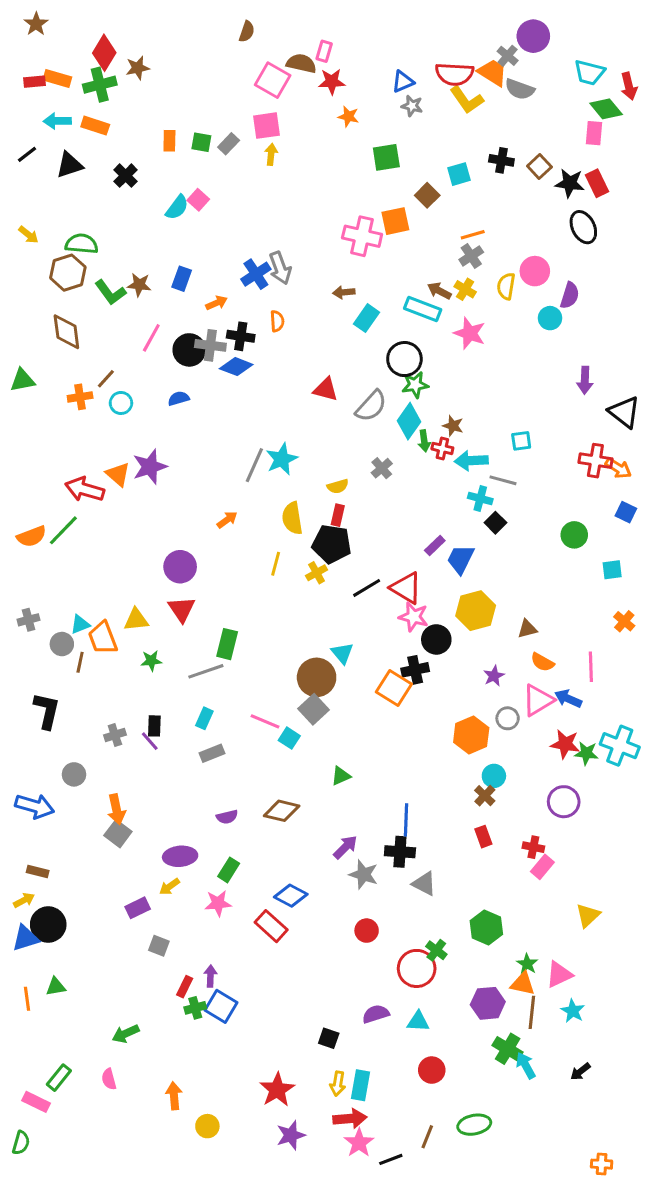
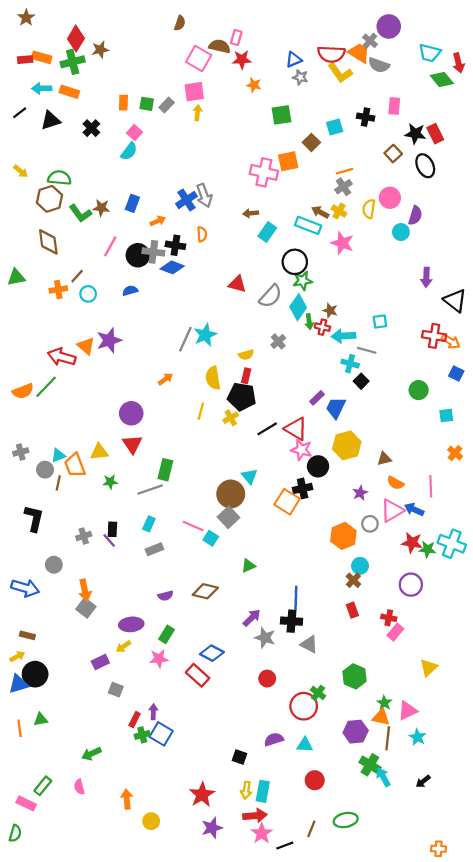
pink rectangle: (594, 133) -> (394, 106), moved
brown square: (539, 166) -> (393, 154), moved
pink square: (198, 200) -> (135, 133), moved

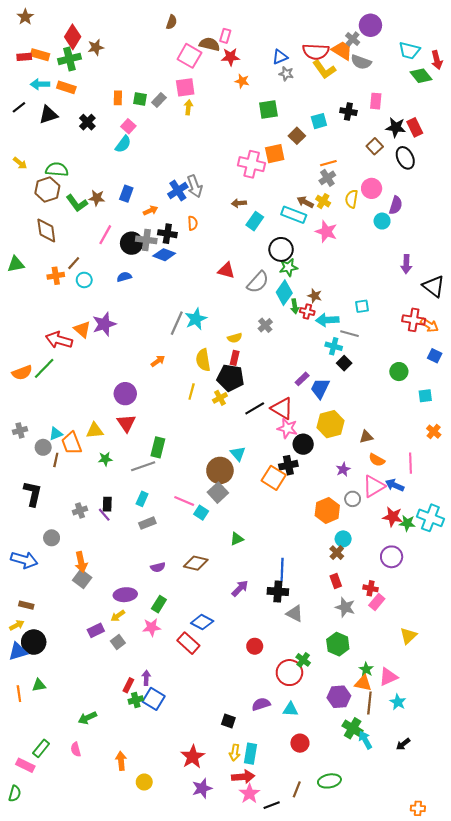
gray star: (265, 638) -> (345, 607), moved
gray square: (116, 690) -> (118, 642), moved, turned 32

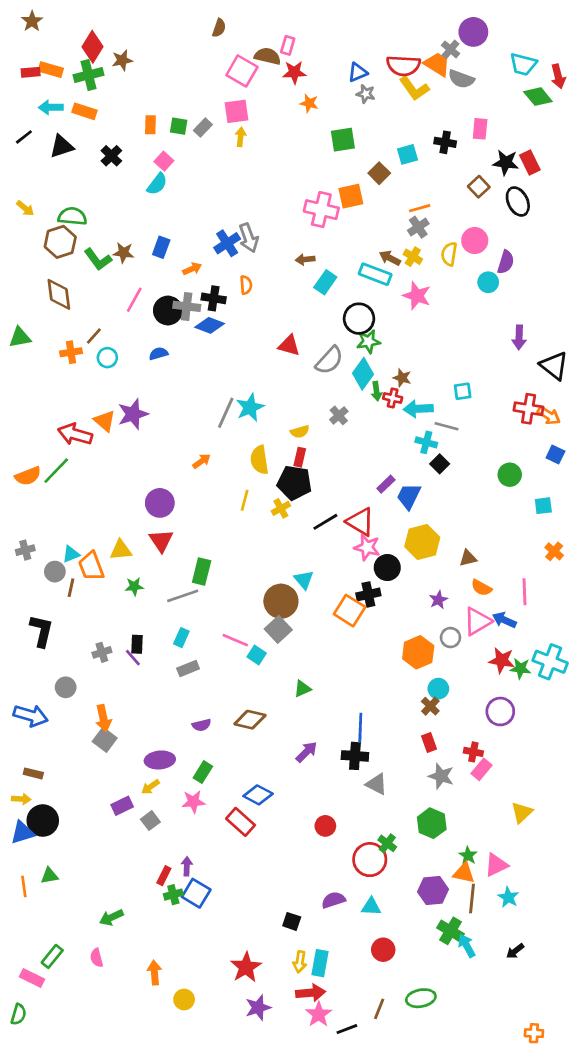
yellow arrow: (17, 625) -> (21, 799), turned 32

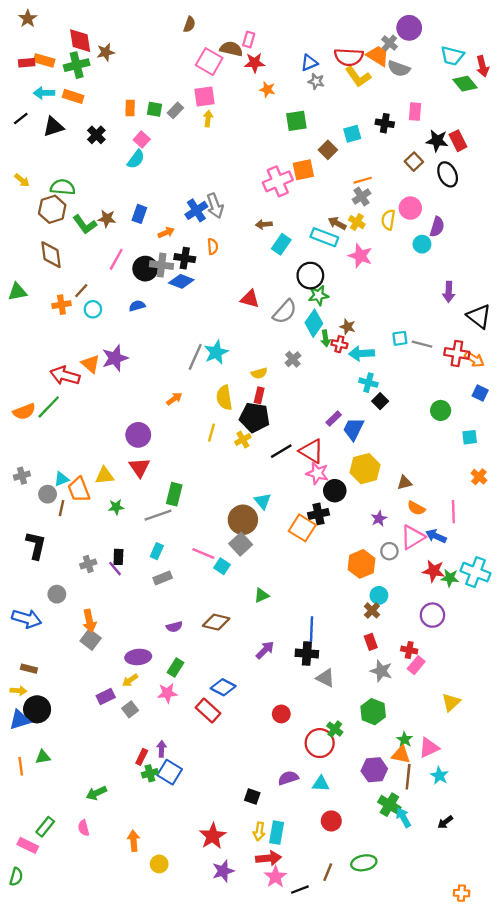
red diamond: (93, 47) -> (80, 41), turned -40
pink cross: (321, 210) -> (278, 181), turned -36
gray line: (446, 426) -> (422, 344), moved

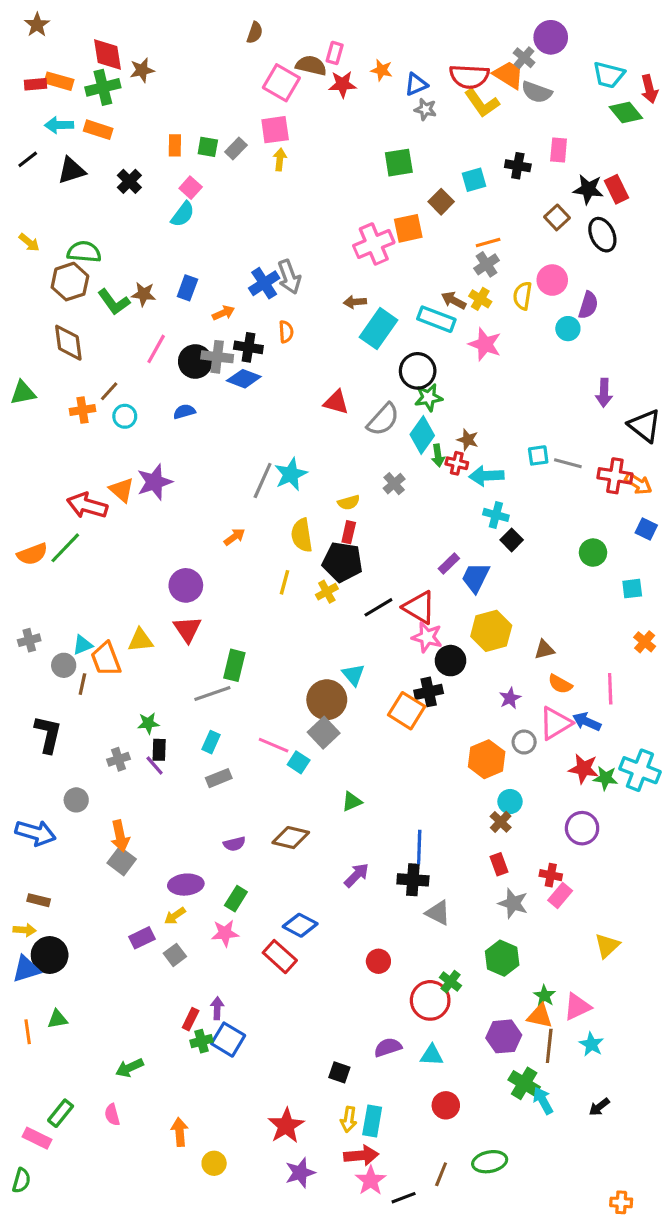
orange star: (267, 89) -> (382, 70), moved
cyan rectangle: (281, 244) -> (378, 329), size x1.4
green star: (116, 507) -> (148, 723), moved

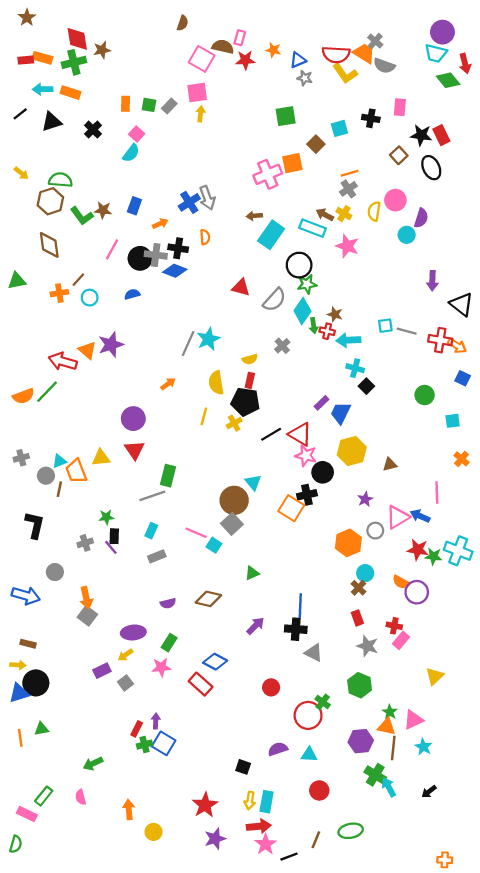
purple circle: (551, 37) -> (442, 32), moved
orange semicircle: (560, 684) -> (401, 582), moved

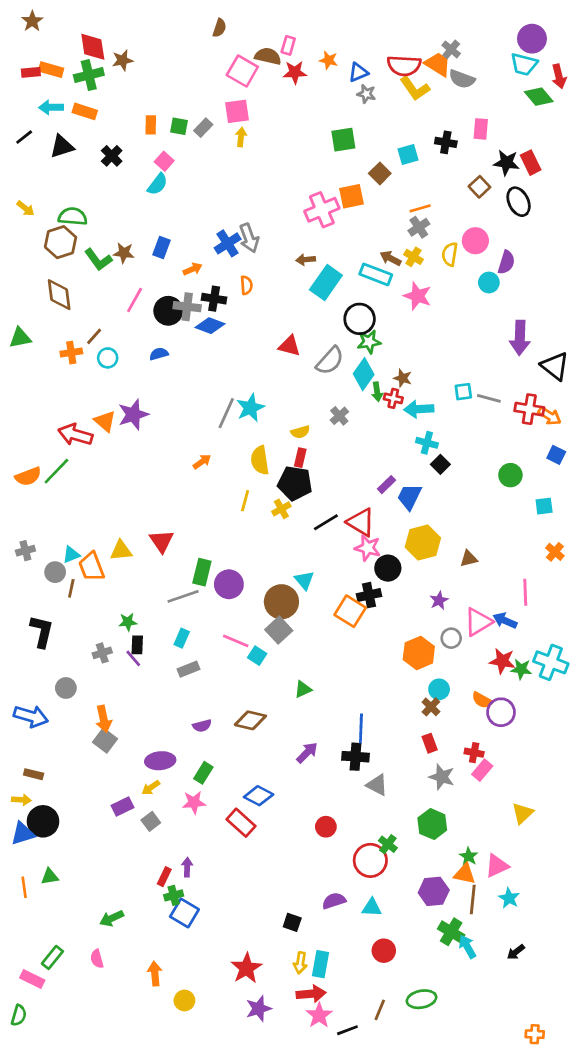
purple arrow: (432, 281) -> (520, 338), size x1.4
purple circle: (133, 419) -> (229, 584), moved
blue square: (164, 743) -> (184, 913), moved

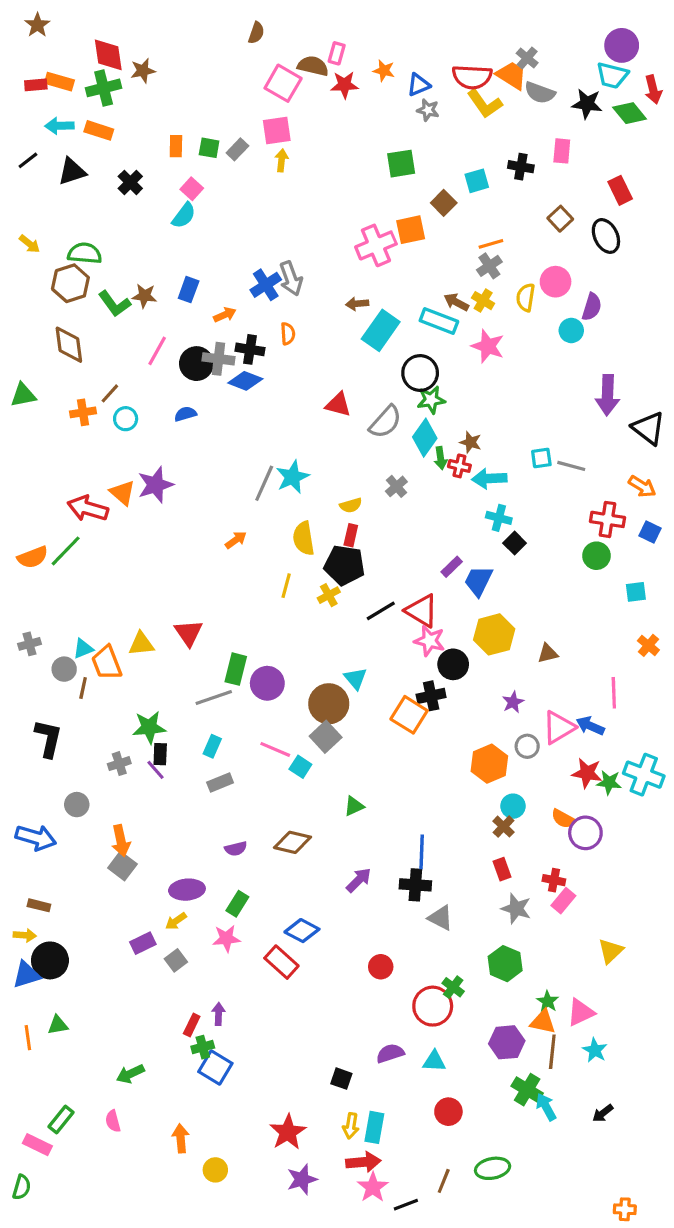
black star: (506, 163) -> (587, 104), moved
red cross: (529, 409) -> (607, 519), moved
green star: (128, 622) -> (149, 727), size x1.5

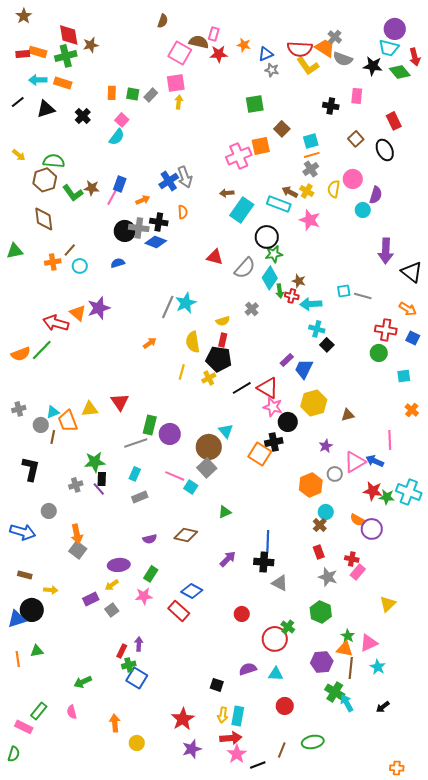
cyan square: (477, 181) -> (311, 141), moved
pink line: (157, 351) -> (113, 196), moved
yellow arrow: (25, 935) -> (51, 590), moved

